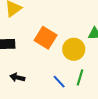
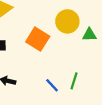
yellow circle: (74, 49) -> (67, 21), moved

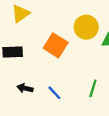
blue line: (52, 85) -> (54, 93), moved

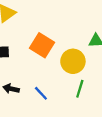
yellow circle: (86, 27) -> (73, 61), moved

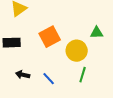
orange square: (42, 45) -> (50, 37), turned 30

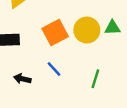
yellow circle: (77, 51) -> (87, 30), moved
blue line: (49, 79) -> (54, 69), moved

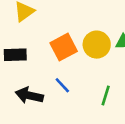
black arrow: (22, 79) -> (29, 95), size x1.5

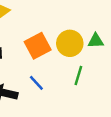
green line: (106, 95) -> (78, 75), moved

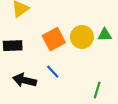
green line: (78, 75) -> (97, 90), moved

